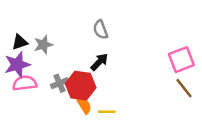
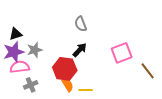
gray star: (43, 45) -> (35, 50), moved
pink square: (181, 60) -> (122, 53), moved
gray cross: (60, 83) -> (31, 85), moved

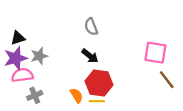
black arrow: (80, 50) -> (90, 56), turned 84
pink square: (122, 53) -> (155, 53), moved, turned 30
red hexagon: (65, 69) -> (99, 83), moved

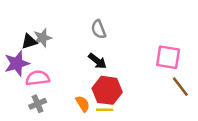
black triangle: (18, 38) -> (29, 41), moved
gray star: (39, 56) -> (42, 38), moved
pink semicircle: (22, 75) -> (38, 78), moved

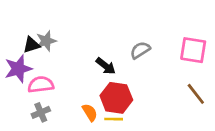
gray semicircle: (99, 29) -> (140, 50), moved, turned 78
pink square: (168, 57) -> (193, 50), moved

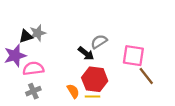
gray semicircle: (140, 50) -> (99, 42), moved
pink square: (193, 50) -> (133, 56), moved
brown line: (196, 94) -> (146, 76), moved

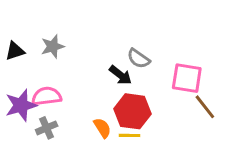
black triangle: (26, 36) -> (15, 51), moved
gray semicircle: (99, 42) -> (139, 59), turned -112
purple star: (15, 56) -> (21, 105), moved

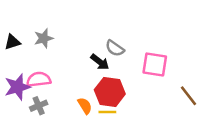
brown line: (205, 107) -> (188, 96), moved

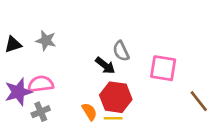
gray star: (44, 38) -> (46, 41), turned 30
gray semicircle: (115, 48) -> (121, 51), turned 30

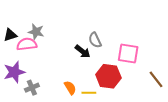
pink semicircle: (41, 84) -> (27, 44), moved
red hexagon: (116, 97) -> (108, 76), moved

